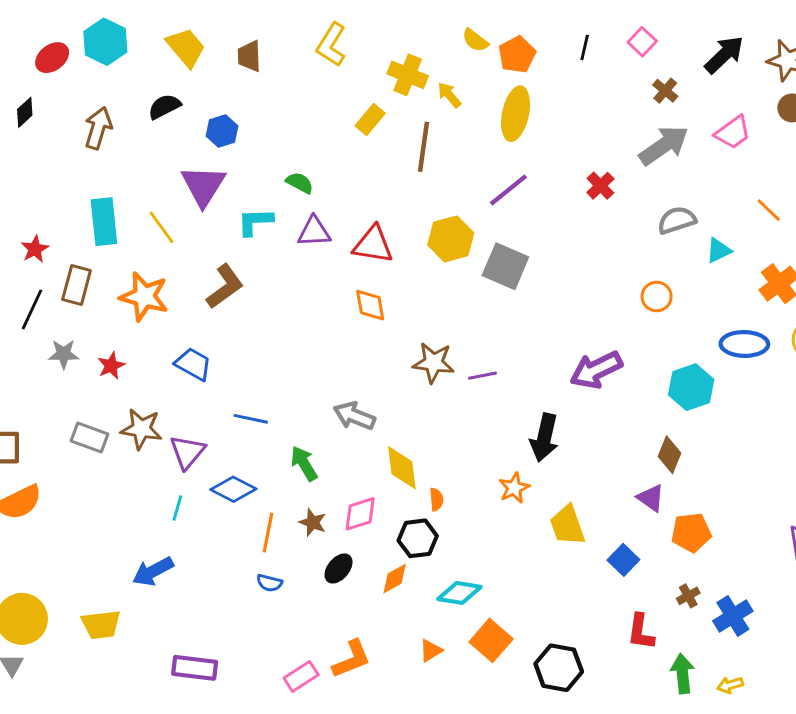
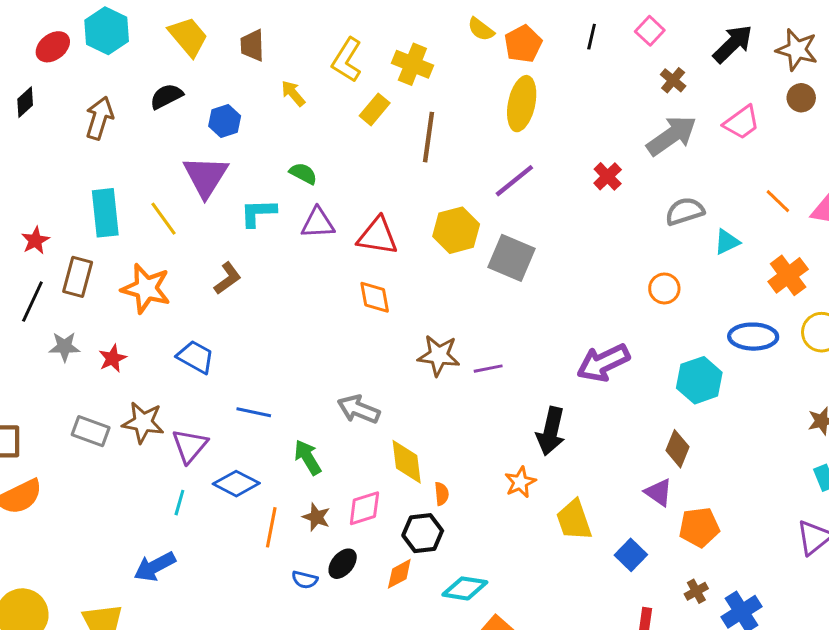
yellow L-shape: (331, 45) -> (347, 60), moved
yellow arrow: (449, 95) -> (293, 93), moved
brown L-shape: (225, 286) -> (228, 278), size x0.7
blue semicircle: (269, 583) -> (305, 580), moved

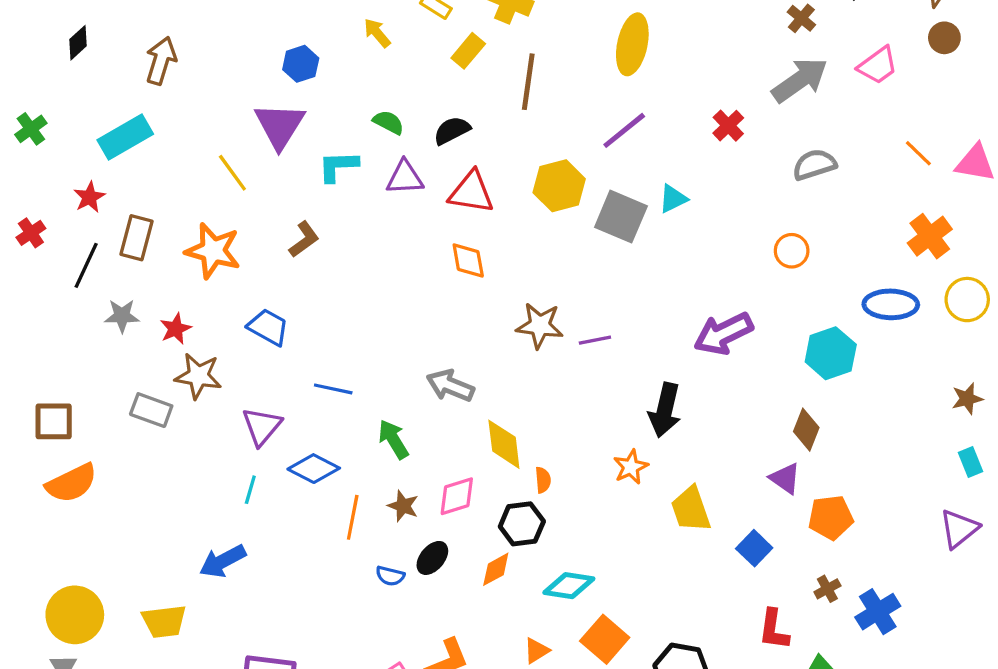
black semicircle: (166, 96) -> (452, 130), moved
cyan rectangle: (105, 213) -> (125, 137), moved, turned 66
cyan triangle: (727, 242) -> (673, 199), moved
brown star: (143, 422) -> (198, 376), moved

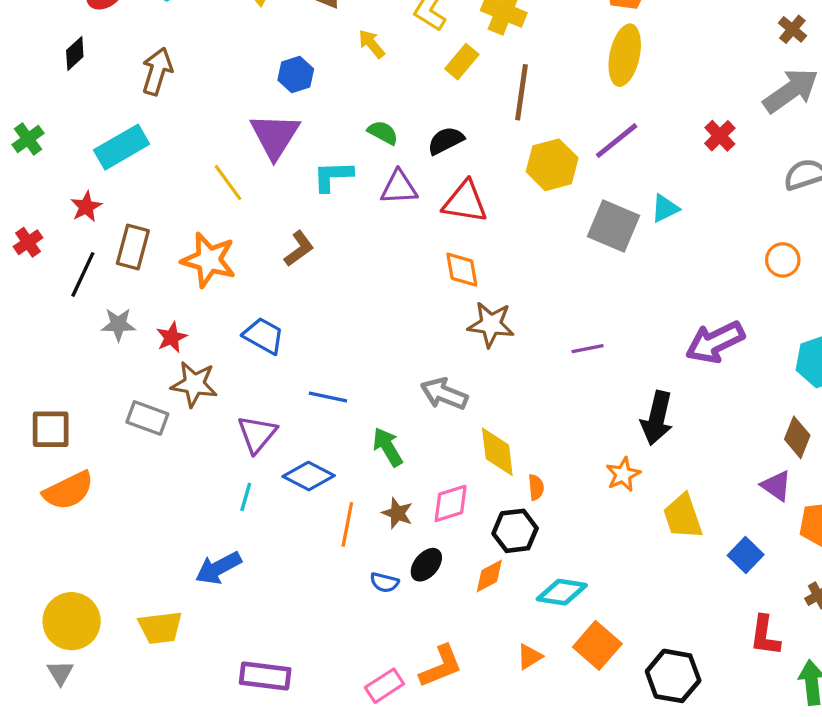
yellow hexagon: (559, 186) -> (552, 165), moved
brown star: (540, 326) -> (491, 324), moved

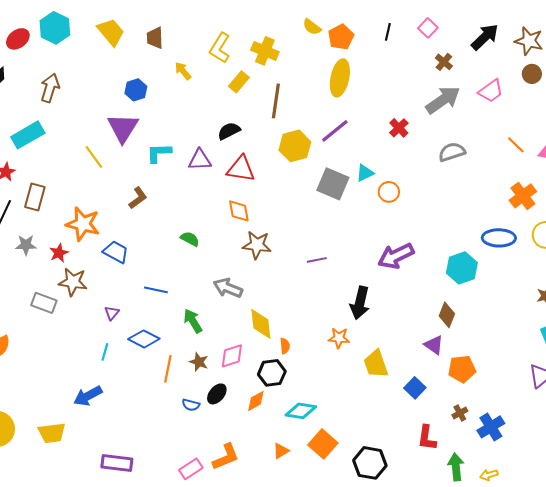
green semicircle: (383, 133) -> (190, 239), moved
orange star: (209, 260) -> (83, 224), moved
orange circle: (783, 260) -> (389, 192), moved
purple triangle: (257, 434) -> (112, 313), size x0.6
orange star: (623, 474) -> (339, 338), turned 30

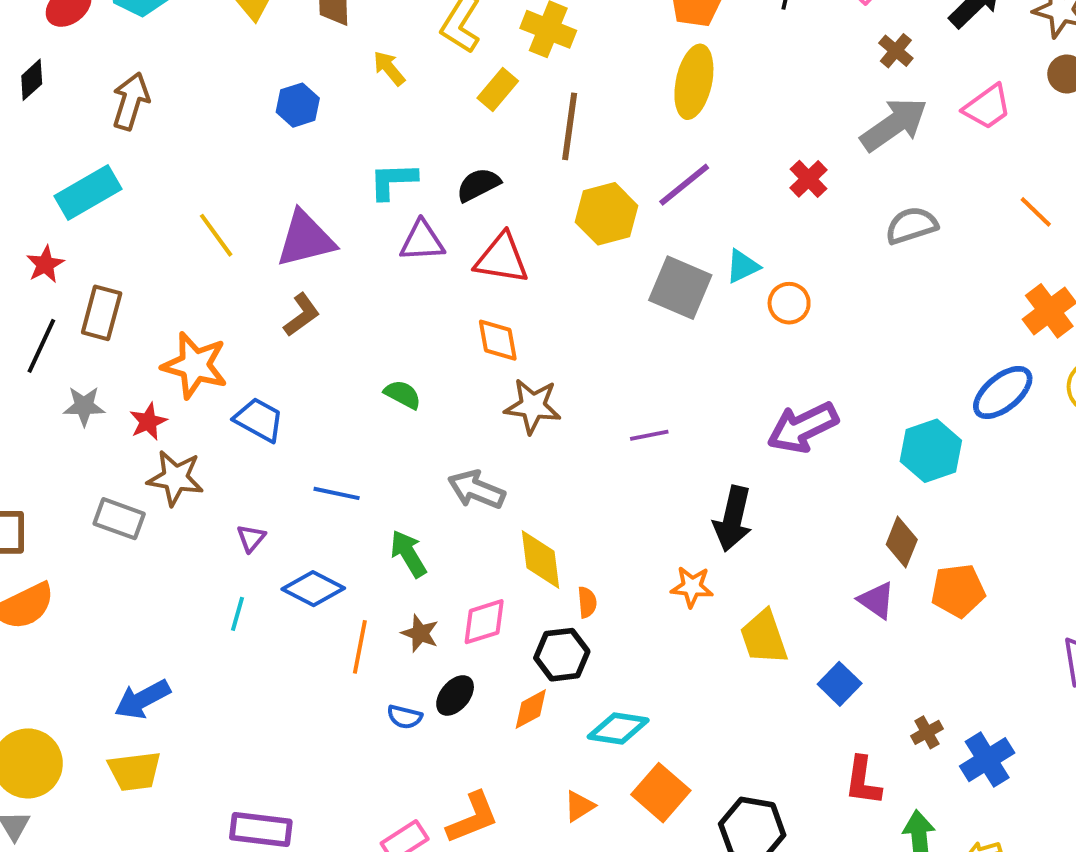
purple triangle: (123, 128) -> (305, 239), moved, turned 44
cyan L-shape: (159, 153) -> (393, 181), moved
blue ellipse: (499, 238) -> (1003, 392), turned -40
orange pentagon: (462, 369) -> (958, 591), moved
blue arrow: (88, 396) -> (142, 699), moved

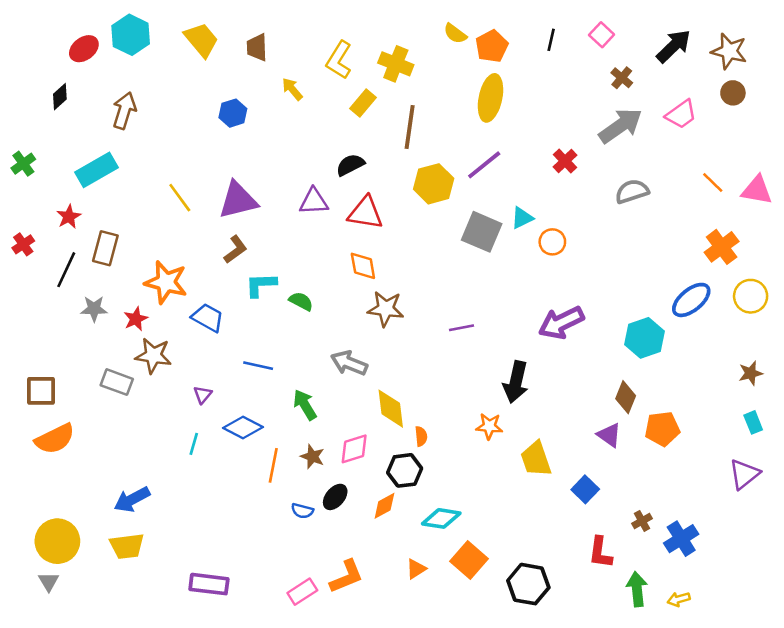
cyan L-shape: (393, 181) -> (261, 285), moved

